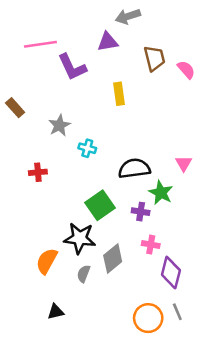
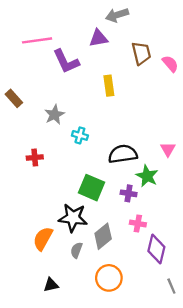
green square: (100, 205) -> (92, 188), turned -32
gray line: (177, 312) -> (171, 286), moved
orange circle: (148, 318) -> (109, 278), moved

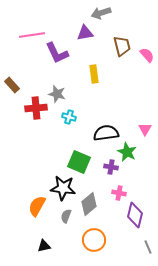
gray star: (54, 115) -> (57, 94), moved, turned -30
red cross: (35, 157) -> (36, 108), moved, size x1.5

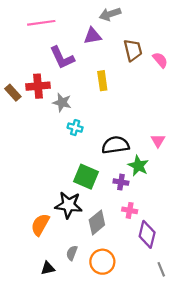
pink line: (32, 35) -> (41, 23), moved
red cross: (36, 108) -> (38, 86), moved
gray semicircle: (66, 216) -> (72, 253), moved

